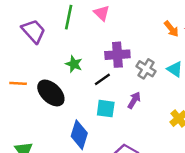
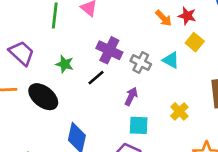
purple trapezoid: (33, 31) -> (21, 53), moved
purple cross: (117, 55) -> (109, 50), turned 35
cyan square: (106, 109) -> (139, 125), moved

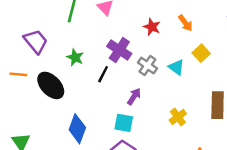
red star: (187, 16) -> (152, 27), moved
orange arrow: (164, 18) -> (185, 23), moved
black line: (96, 78) -> (103, 74), turned -30
cyan square: (139, 125) -> (124, 123), moved

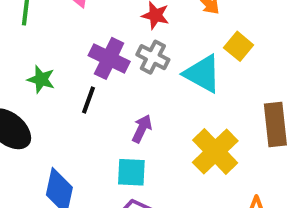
gray cross: (147, 66) -> (153, 57), moved
cyan triangle: (176, 67) -> (202, 74), size x1.5
yellow cross: (178, 117) -> (215, 152), size x1.6

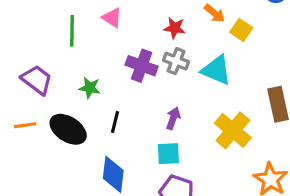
yellow square: (239, 46) -> (241, 30), moved
black line: (89, 100) -> (115, 122), moved

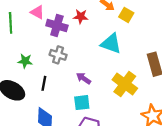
gray cross: (176, 61) -> (58, 55), moved
purple cross: (142, 66) -> (57, 26), moved
purple arrow: (173, 118) -> (84, 78), turned -72

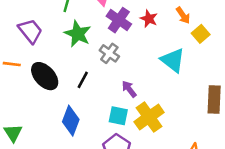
green star: (25, 61) -> (78, 34), moved, size x1.5
yellow cross: (125, 84) -> (149, 117), moved

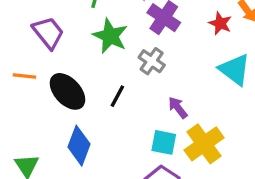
red star: (149, 19) -> (220, 23), moved
blue diamond: (71, 121) -> (79, 146), moved

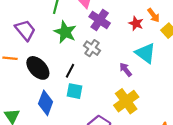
purple arrow: (178, 108) -> (126, 70), moved
cyan square: (164, 142) -> (74, 91), moved

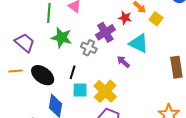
purple cross: (100, 20) -> (105, 32), moved, turned 36
yellow cross: (126, 101) -> (105, 91), moved

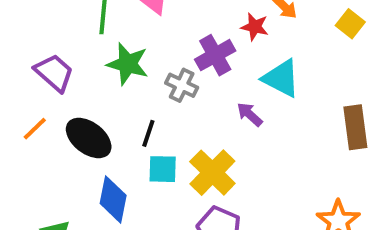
yellow square: (156, 19) -> (350, 24), moved
orange line: (15, 71) -> (35, 129), turned -40

